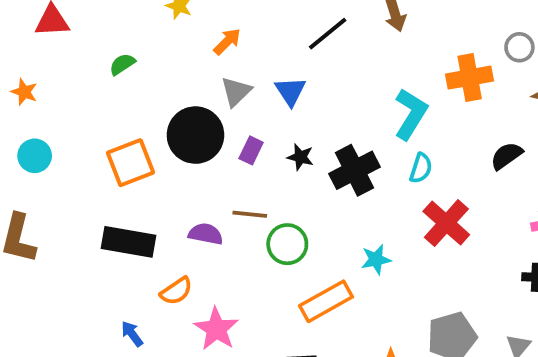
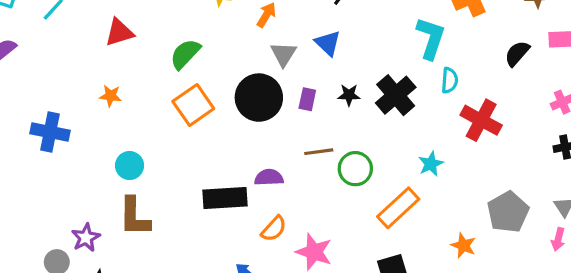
green semicircle: (122, 64) -> (185, 54), size x1.5
cyan circle: (35, 156) -> (130, 166), moved
orange square: (131, 163) -> (193, 105), moved
purple semicircle: (206, 234) -> (269, 177), moved

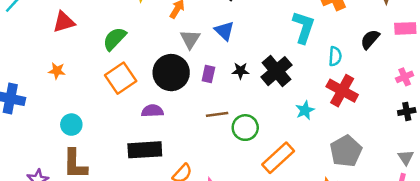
cyan semicircle: (450, 80) -> (335, 56), moved
cyan star: (431, 164) -> (305, 110), moved
purple semicircle: (269, 177) -> (152, 111), moved
gray pentagon: (508, 212) -> (346, 151), moved

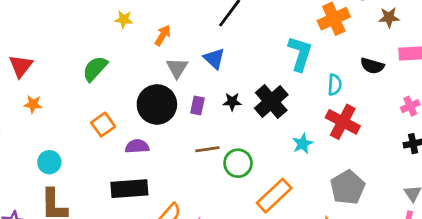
red triangle: (64, 22) -> (21, 66), moved, turned -35
black semicircle: (370, 39) -> (372, 66), turned -115
orange square: (121, 78) -> (103, 125), moved, size x0.7

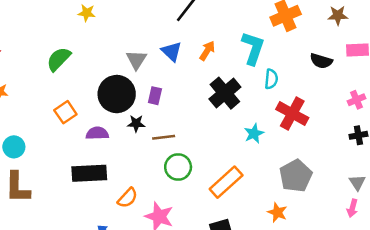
orange arrow: (163, 35) -> (207, 51), moved
cyan semicircle: (335, 85) -> (271, 79), moved
black star: (232, 102) -> (136, 123), moved
green circle: (238, 163) -> (178, 167), moved

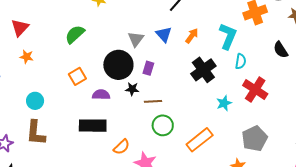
black semicircle: (321, 61) -> (281, 50), turned 36

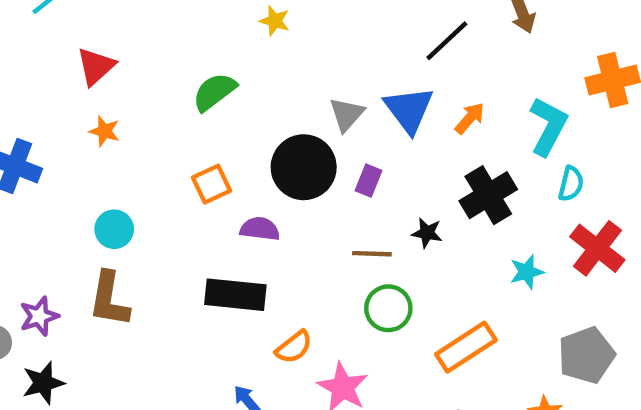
blue triangle: (164, 34) -> (409, 110), size x1.4
black star: (132, 89) -> (427, 233), moved

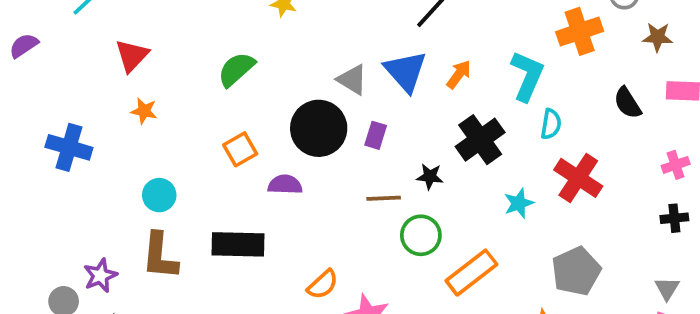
gray triangle: (347, 114) -> (352, 80), turned -36
black rectangle: (235, 295) -> (238, 244), moved
green circle: (388, 308) -> (421, 235), moved

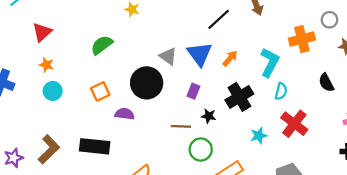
purple rectangle: (376, 135) -> (193, 91), moved
cyan circle: (159, 195) -> (53, 91), moved
brown L-shape: (160, 256) -> (49, 149), turned -144

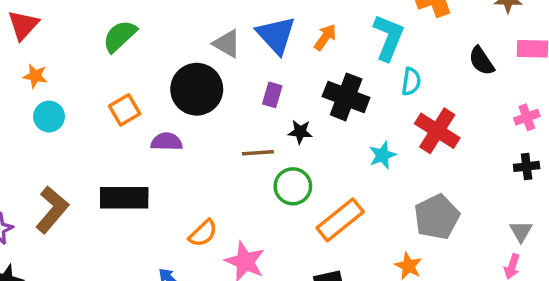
black cross: (239, 97) -> (346, 97), turned -32

